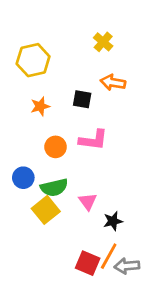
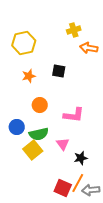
yellow cross: (103, 42) -> (74, 30), turned 32
orange arrow: (113, 82) -> (89, 48), moved
pink L-shape: (93, 140) -> (74, 115), moved

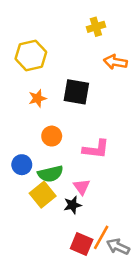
yellow cross: (74, 30) -> (96, 27), moved
black square: (59, 71) -> (76, 92), size x1.5
black star: (81, 158) -> (73, 205), moved
gray arrow: (91, 190) -> (118, 247), turned 30

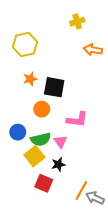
black square: (76, 92) -> (54, 87), moved
pink triangle: (82, 187) -> (60, 141), moved
red square: (82, 244) -> (44, 183), moved

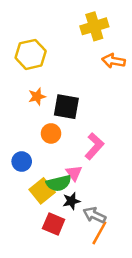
yellow cross: (77, 22) -> (94, 26), size x1.5
pink L-shape: (77, 120) -> (94, 146), turned -55
green semicircle: (41, 139) -> (59, 183), moved
gray arrow: (95, 198) -> (94, 215), moved

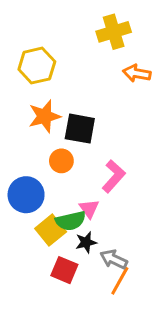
orange star: (37, 96) -> (45, 116), size x1.5
blue circle: (22, 162) -> (26, 195), size x1.5

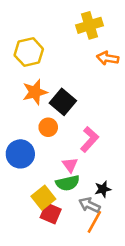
black square: (80, 129) -> (63, 102), turned 30
green semicircle: (71, 221) -> (68, 183), moved
yellow square: (51, 230) -> (43, 198), moved
black star: (86, 242) -> (103, 189), moved

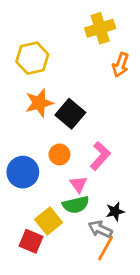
orange arrow: (108, 58) -> (121, 65), turned -80
orange circle: (48, 127) -> (59, 154), moved
red square: (51, 213) -> (31, 241), moved

